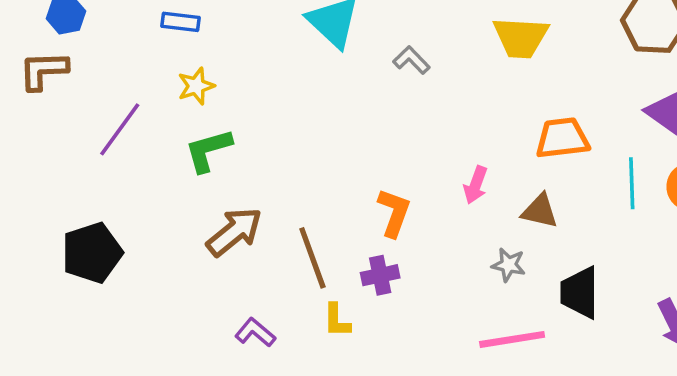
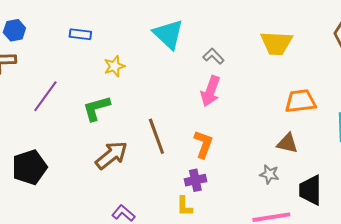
yellow star: (196, 86) -> (114, 66), moved
pink arrow: (476, 185) -> (210, 91), moved, size x1.4
brown line: (312, 258) -> (156, 136), moved
yellow L-shape: (337, 320) -> (184, 206), moved

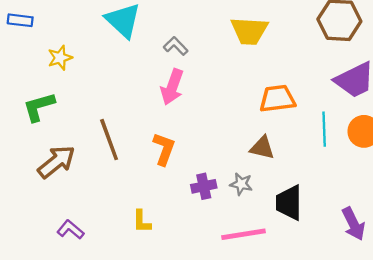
purple cross: (195, 180) -> (204, 186), moved

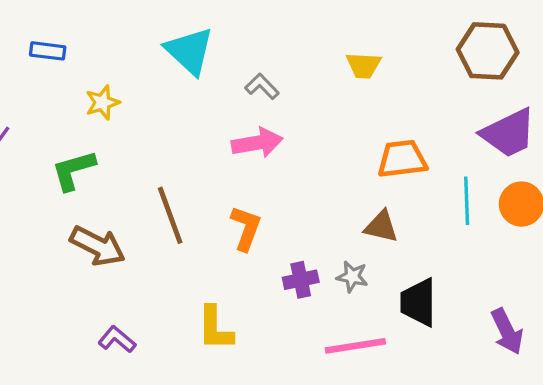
yellow trapezoid: (249, 31) -> (364, 65), size x0.7
pink arrow: (172, 87) -> (257, 143), turned -120
brown arrow: (56, 162) -> (98, 246), turned 66
yellow L-shape: (142, 221) -> (215, 328), size x1.4

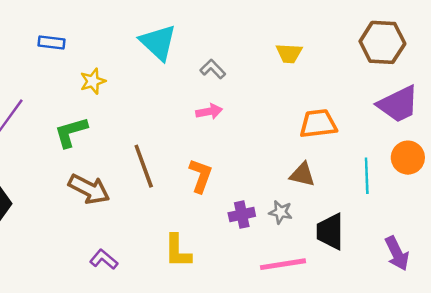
pink arrow: (257, 143) -> (209, 112), size x0.7
cyan line: (467, 201) -> (367, 176), moved

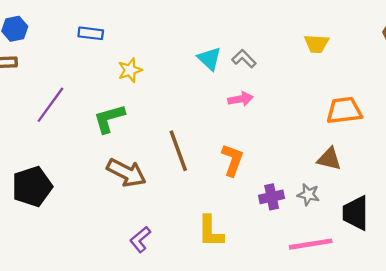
cyan triangle: (158, 42) -> (209, 59), moved, size x0.7
purple L-shape: (104, 259) -> (140, 239), turned -80

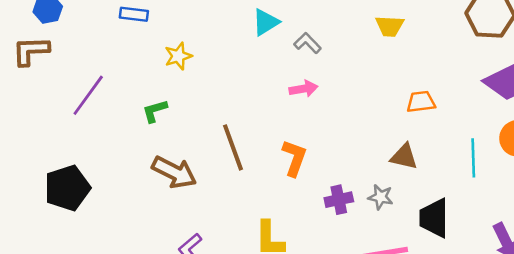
cyan triangle: (209, 59) -> (266, 22), moved, turned 45
orange trapezoid: (344, 110) -> (421, 102), size x0.7
green L-shape: (109, 119) -> (155, 111), size x0.7

